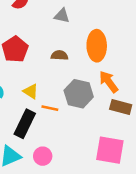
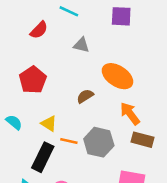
orange ellipse: (97, 46) -> (117, 76), turned -56
brown semicircle: (59, 55) -> (85, 96), moved, turned -35
gray hexagon: (79, 94) -> (99, 142), moved

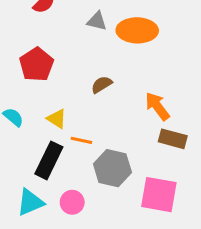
orange ellipse: (117, 76) -> (137, 30), moved, turned -32
gray hexagon: (99, 142) -> (112, 168), moved

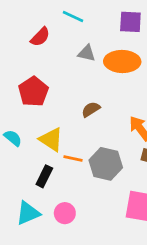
yellow triangle: (57, 119) -> (51, 139), size x1.4
black rectangle: (49, 160) -> (44, 176), size x0.7
gray hexagon: (112, 168) -> (106, 164), moved

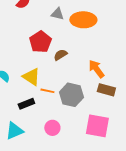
red pentagon: (33, 92) -> (40, 42), moved
black rectangle: (44, 176) -> (26, 104), turned 42
pink circle: (65, 213) -> (52, 128), moved

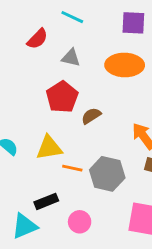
gray triangle: (57, 14) -> (71, 58), moved
yellow triangle: (31, 77) -> (49, 148), turned -42
black rectangle: (26, 104) -> (46, 201), moved

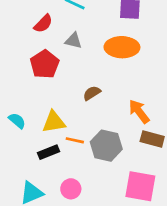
red pentagon: (62, 97) -> (45, 64), moved
black rectangle: (46, 201) -> (49, 152), moved
pink circle: (80, 222) -> (71, 189), moved

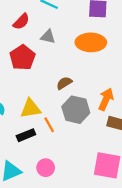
orange arrow: (139, 111) -> (106, 99), turned 60
orange line: (75, 140) -> (49, 125), turned 49
gray hexagon: (106, 146) -> (76, 110), moved

